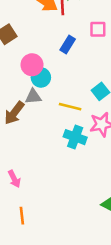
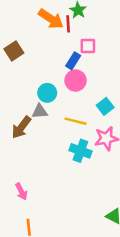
pink square: (98, 29) -> (88, 46), moved
pink circle: (32, 65) -> (76, 81), moved

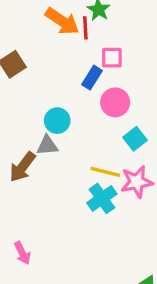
pink circle: (76, 81) -> (115, 102), moved
yellow line: (76, 121) -> (105, 172), moved
cyan cross: (80, 151) -> (102, 198), turned 35

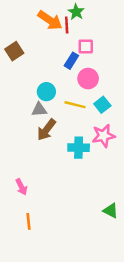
brown arrow: (22, 167) -> (46, 130), moved
yellow line: (105, 172) -> (75, 105), moved
cyan cross: (102, 198) -> (79, 148), turned 36

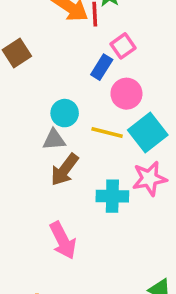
pink square: (86, 46) -> (123, 46), turned -35
cyan square: (102, 105) -> (148, 133), size x1.5
pink arrow: (21, 187) -> (63, 240), moved, size x1.5

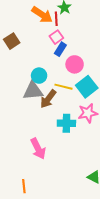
pink square: (123, 46) -> (56, 37), moved
gray triangle: (54, 140) -> (33, 91), size x1.5
brown arrow: (65, 170) -> (48, 99), moved

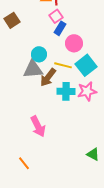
cyan cross: (66, 123) -> (66, 91), moved
orange line: (24, 186) -> (24, 163), turned -32

